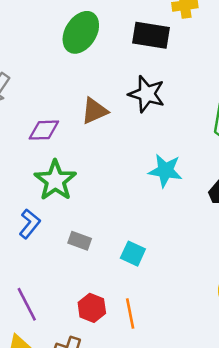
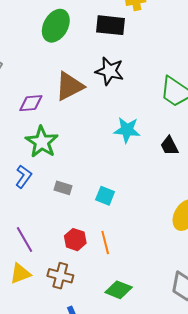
brown triangle: (94, 111) -> (70, 86), size x1.4

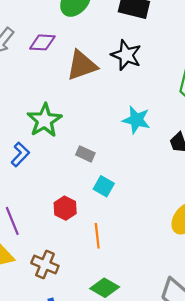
purple diamond: (31, 103) -> (42, 42), moved
gray rectangle: (63, 188) -> (85, 154), moved
red hexagon: (75, 240) -> (65, 208), moved

